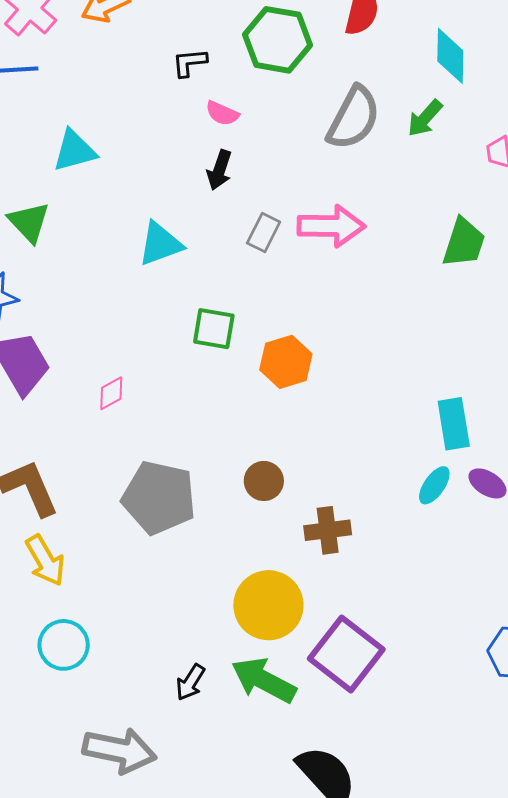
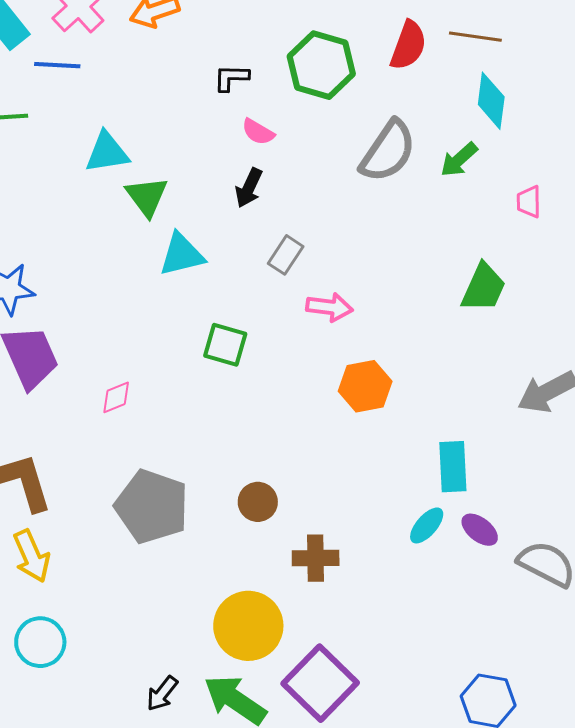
green triangle: (29, 222) -> (147, 196), moved
pink arrow: (331, 226) -> (329, 307), moved, size x0.7
orange hexagon: (286, 362) -> (365, 386), moved

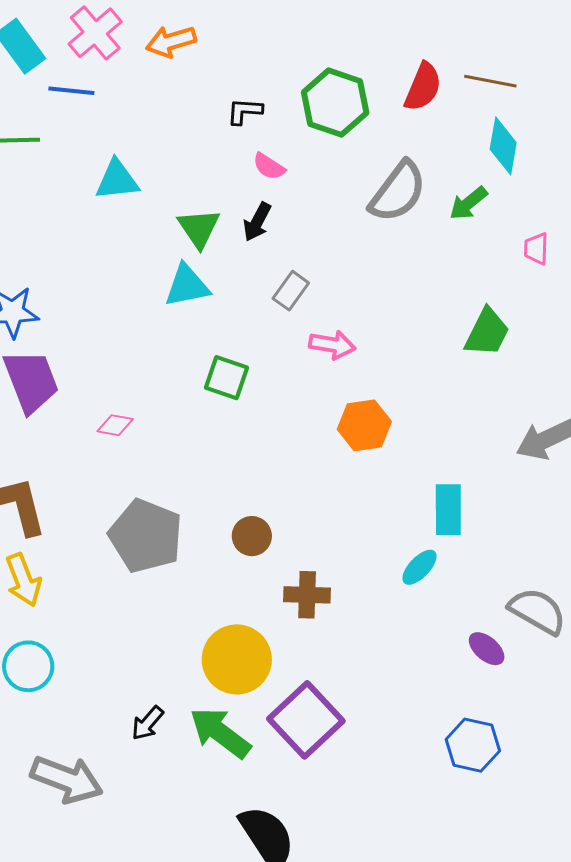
green triangle: (147, 196) -> (199, 228), moved
pink diamond: (116, 397) -> (115, 425), turned 30
purple ellipse: (480, 530) -> (487, 649), moved

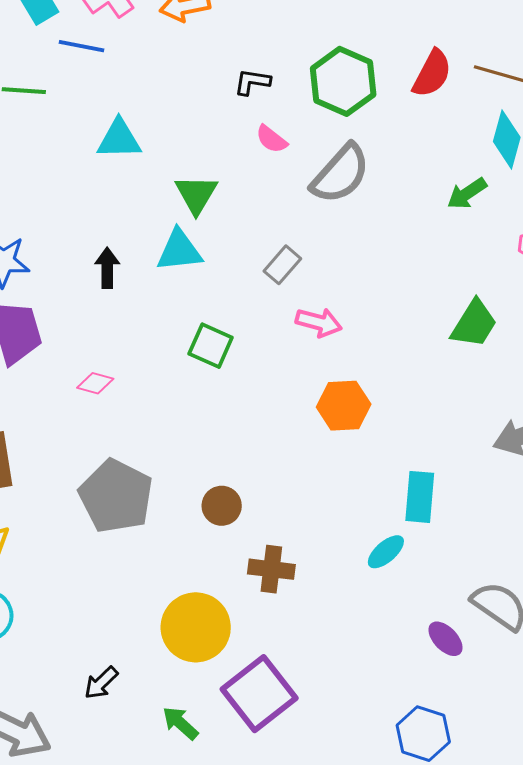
gray semicircle: (398, 192) -> (340, 174), moved
black arrow: (257, 222) -> (107, 268), moved, turned 147
green arrow: (220, 733) -> (180, 723), moved, size x0.6

